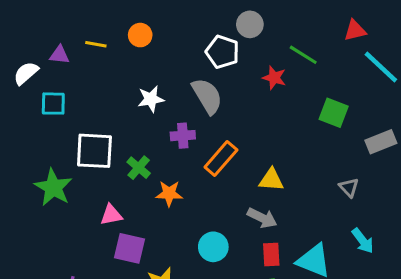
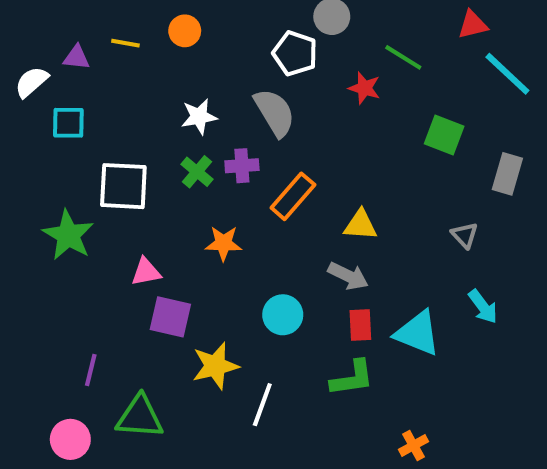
gray rectangle: (381, 142) -> (507, 174), turned -52
green cross: (139, 168) -> (197, 172), moved

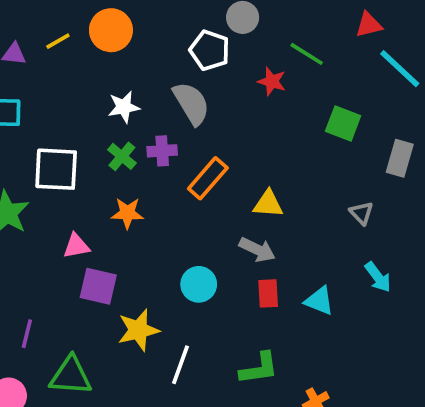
orange circle: (185, 31) -> (111, 30), size x1.5
yellow line: (125, 43) -> (58, 41), turned -40
orange star: (224, 243) -> (127, 213), moved
cyan triangle: (418, 333) -> (319, 301), size x0.7
green L-shape: (352, 378) -> (259, 368), moved

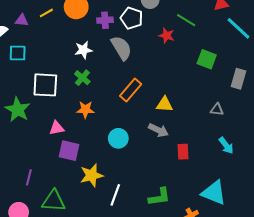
purple cross: (162, 151) -> (105, 20), moved
gray triangle: (361, 213) -> (217, 110), turned -40
cyan circle: (199, 284) -> (118, 138), moved
red rectangle: (268, 293) -> (183, 152), moved
cyan triangle: (319, 301) -> (214, 193), moved, size x1.5

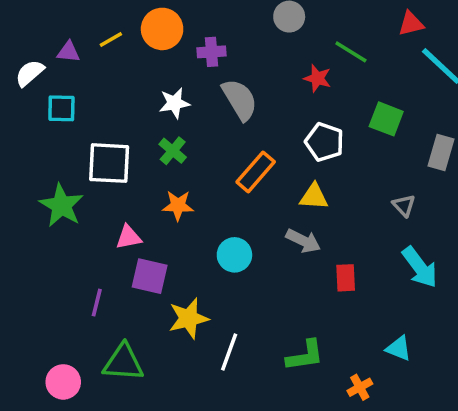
white pentagon: (132, 18) -> (324, 142), moved
gray triangle: (217, 110) -> (404, 205), turned 40
cyan arrow: (226, 146) -> (420, 267), size x1.4
purple line: (29, 177) -> (97, 303), moved
cyan triangle: (214, 193) -> (399, 348), size x0.6

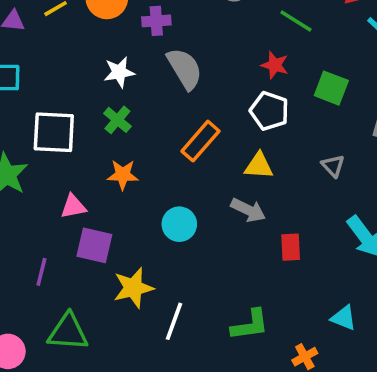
red star: (317, 78) -> (275, 65), moved
gray triangle: (404, 205) -> (333, 166), moved

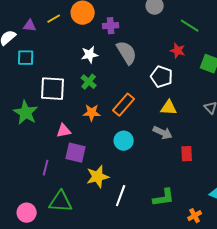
white pentagon: (269, 111) -> (162, 77), moved
orange rectangle: (200, 141) -> (124, 105), moved

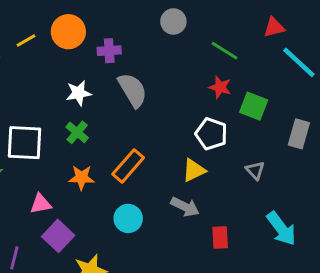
red star: (178, 51) -> (220, 87), moved
white pentagon: (162, 77) -> (211, 134), moved
yellow triangle: (169, 108) -> (194, 170), turned -30
purple square: (76, 153) -> (58, 236), turned 30

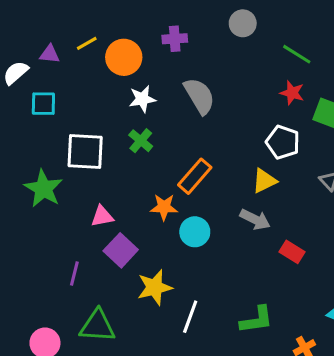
orange circle: (68, 32) -> (124, 57), moved
purple cross: (109, 51) -> (175, 39), moved
orange star: (81, 178) -> (164, 207), moved
red rectangle: (220, 237) -> (292, 252), turned -55

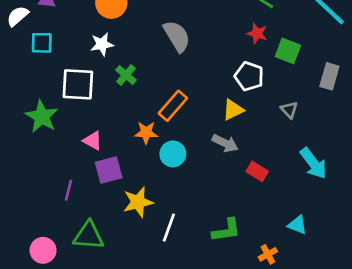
white star: (142, 99) -> (102, 44), moved
pink triangle: (102, 216) -> (93, 141), turned 40
purple square: (121, 250) -> (109, 170), turned 32

